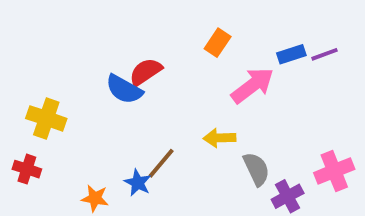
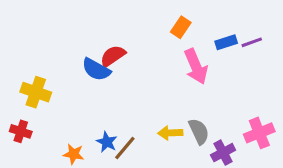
orange rectangle: (218, 43) -> (181, 27), moved
pink arrow: (253, 85) -> (196, 66), turned 104
yellow arrow: (219, 138) -> (170, 133), moved
brown line: (161, 163) -> (125, 148), moved

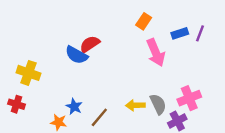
purple line: (252, 42) -> (200, 33), turned -49
pink cross: (259, 133) -> (189, 98), moved
blue star: (107, 142) -> (74, 107), moved

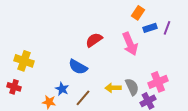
orange rectangle: (144, 21) -> (138, 13), moved
red semicircle: (90, 44) -> (94, 40), moved
blue semicircle: (76, 55) -> (78, 67), moved

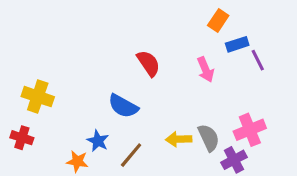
purple line: (167, 28) -> (258, 60), moved, turned -48
red semicircle: (94, 40) -> (148, 63), turned 90
pink arrow: (130, 44) -> (205, 70), size x0.7

